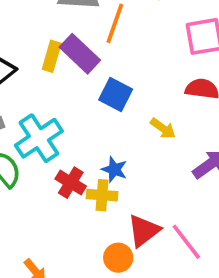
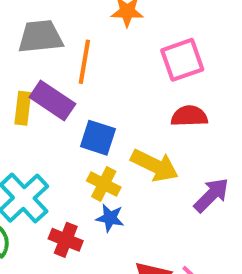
yellow arrow: (163, 128) -> (155, 165), size x1.6
yellow cross: (102, 195) -> (104, 184), moved, turned 32

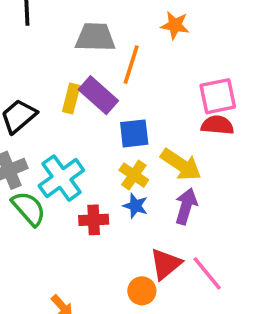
pink square: (182, 60) -> (218, 96), moved
blue square: (98, 138) -> (134, 133), turned -32
purple arrow: (211, 195) -> (186, 206), moved, turned -36
red cross: (66, 240) -> (94, 220), turned -32

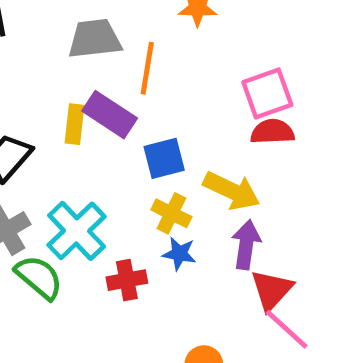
red triangle: (166, 264) -> (272, 290), moved

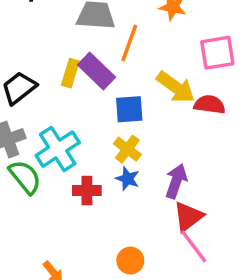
pink square: (267, 94) -> (217, 53), moved
yellow arrow: (232, 191) -> (176, 87), moved

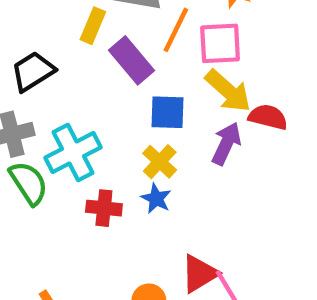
pink square: (217, 53) -> (220, 43), moved
yellow rectangle: (70, 73) -> (93, 26), moved
purple arrow: (176, 181) -> (226, 143), moved
red triangle: (188, 217) -> (199, 274), moved

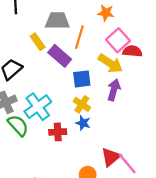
yellow rectangle: (93, 26) -> (38, 42), turned -49
pink square: (220, 43) -> (118, 40), moved, turned -30
red semicircle: (268, 117) -> (132, 51), moved

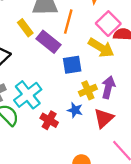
purple arrow: (114, 90) -> (108, 87), moved
yellow cross: (82, 104) -> (88, 90), moved, turned 35
red cross: (58, 132) -> (49, 120), turned 35
red triangle: (111, 157) -> (104, 118), moved

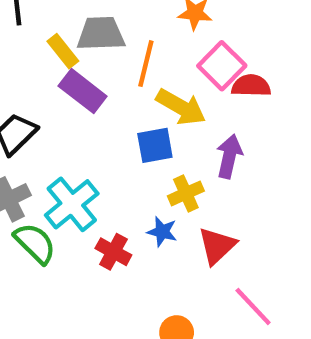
yellow rectangle: (25, 28) -> (63, 51), moved
purple rectangle: (49, 42) -> (83, 91), moved
yellow arrow: (101, 48) -> (181, 107), moved
purple arrow: (108, 87) -> (229, 156), moved

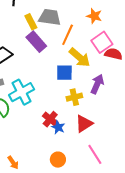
blue star: (162, 232) -> (58, 127), moved
red cross: (113, 252) -> (50, 119), moved

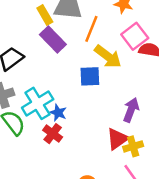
purple arrow: (97, 84) -> (131, 110), moved
yellow cross: (74, 97) -> (133, 146), moved
red cross: (50, 119) -> (53, 134), moved
blue star: (58, 127) -> (58, 113), moved

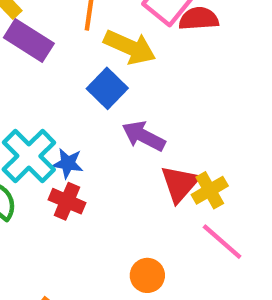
blue square: (90, 76) -> (107, 88), turned -30
purple arrow: (131, 110) -> (144, 136), moved, turned -70

